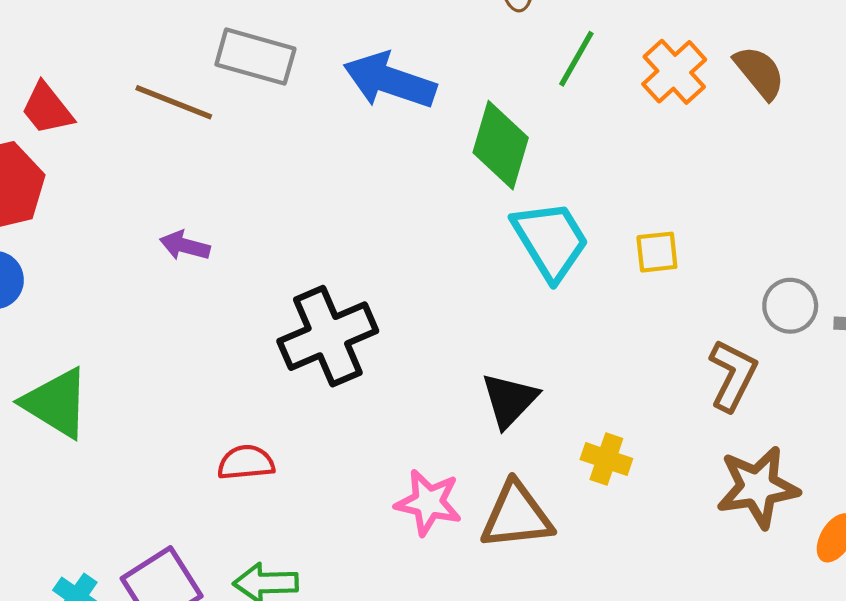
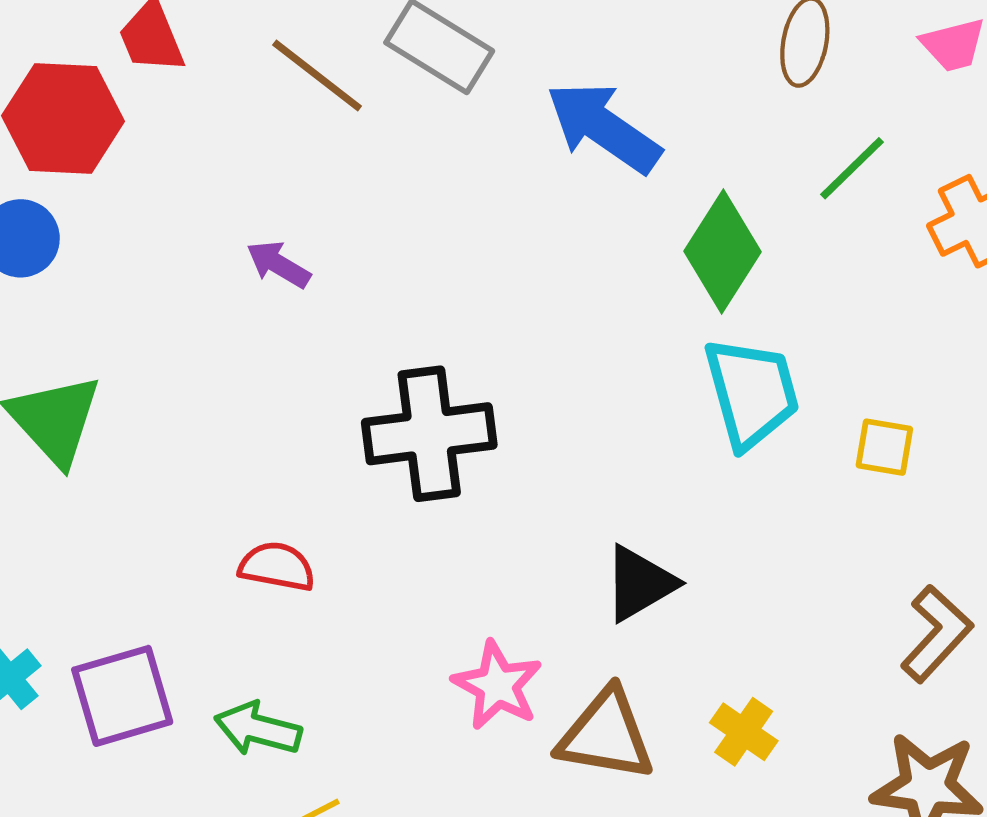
yellow cross: (606, 459) -> (744, 732), moved

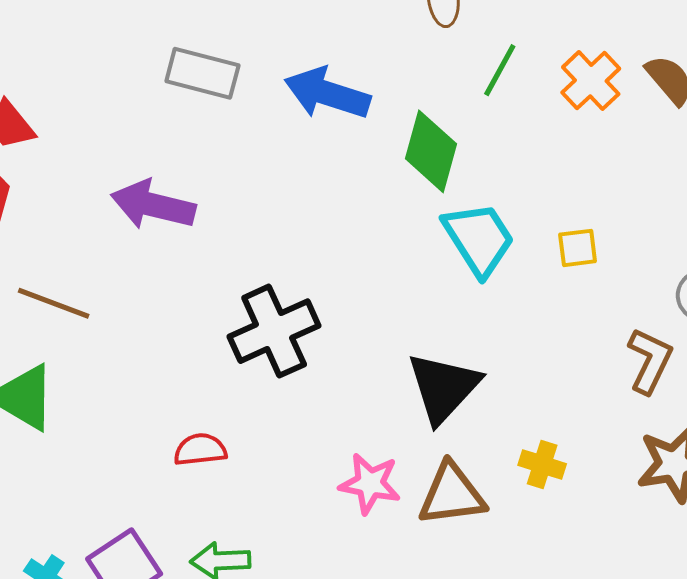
brown line: (317, 75) -> (54, 303), moved
purple arrow: (278, 264) -> (153, 205), moved, size x1.8
black triangle: (640, 583) -> (443, 387), size x1.4

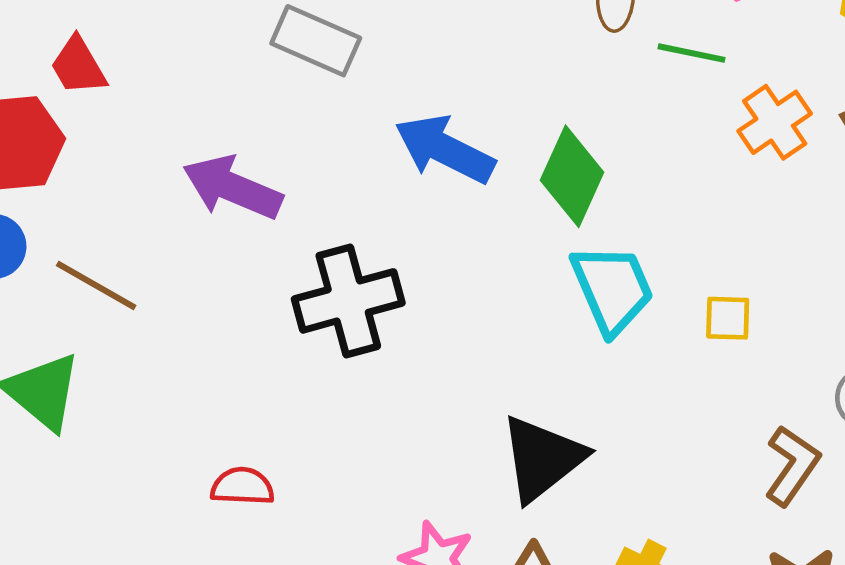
green line: (500, 70) -> (691, 53), moved, turned 64
blue arrow: (327, 93) -> (445, 149), moved
black cross: (274, 331) -> (348, 301), moved

